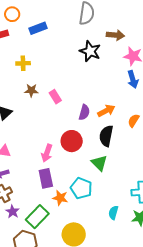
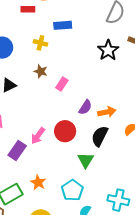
blue rectangle: (38, 28) -> (63, 25), moved
pink rectangle: (55, 97) -> (62, 84), turned 48
purple rectangle: (46, 178) -> (17, 150), moved, turned 30
cyan pentagon: (81, 188) -> (72, 190), moved

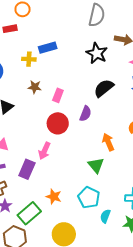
blue rectangle: (63, 25) -> (48, 48), moved
orange arrow: (107, 112) -> (108, 142), moved, turned -90
red circle: (65, 131) -> (58, 123), moved
black semicircle: (100, 136) -> (104, 88), moved, turned 35

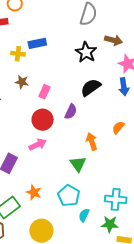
pink arrow: (44, 151) -> (38, 144), moved, turned -144

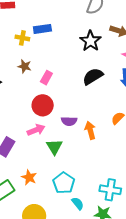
purple semicircle: (71, 112) -> (69, 121), moved, turned 63
green triangle: (78, 164) -> (54, 147), moved
cyan semicircle: (84, 215) -> (78, 203), turned 112

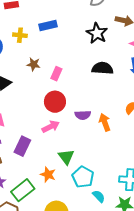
yellow cross: (22, 38) -> (20, 35), moved
black semicircle: (93, 76) -> (102, 68), turned 40
green triangle: (54, 147) -> (66, 157), moved

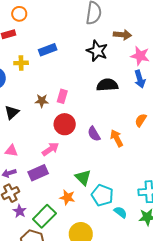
brown star: (34, 64) -> (42, 101), moved
purple semicircle: (83, 115) -> (94, 134), turned 70
pink arrow: (51, 127) -> (50, 149), moved
purple rectangle: (22, 146) -> (38, 173), turned 48

